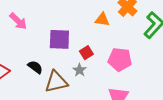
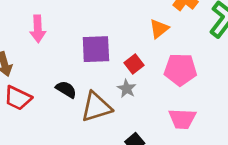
orange triangle: (102, 20) -> (159, 29), moved, turned -42
pink arrow: (18, 21) -> (38, 29), turned 48

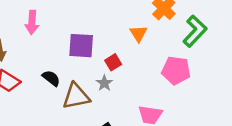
orange triangle: (159, 29) -> (138, 34), turned -30
pink pentagon: (180, 70) -> (176, 70), moved

